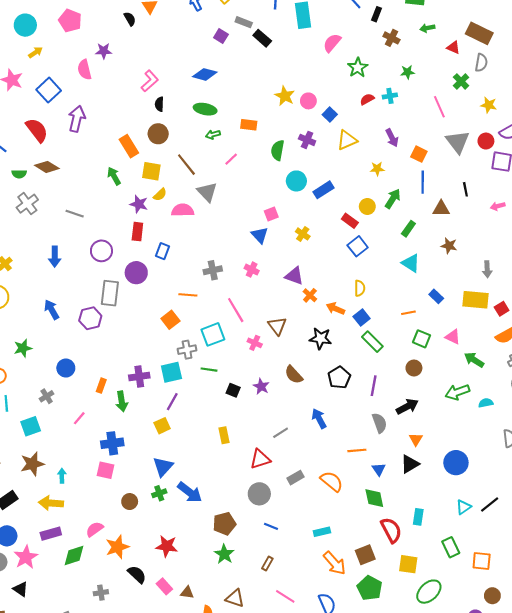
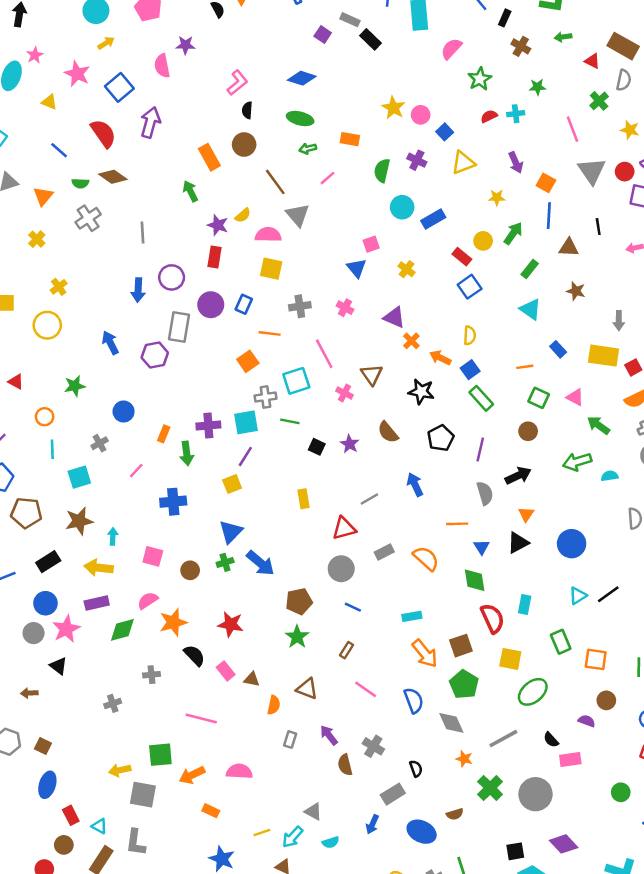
yellow square: (151, 171) -> (271, 269), moved
gray line: (75, 214) -> (143, 233), turned 66
blue rectangle: (162, 251) -> (244, 304), moved
blue arrow: (55, 257) -> (138, 290), moved
pink square: (105, 470) -> (153, 556), moved

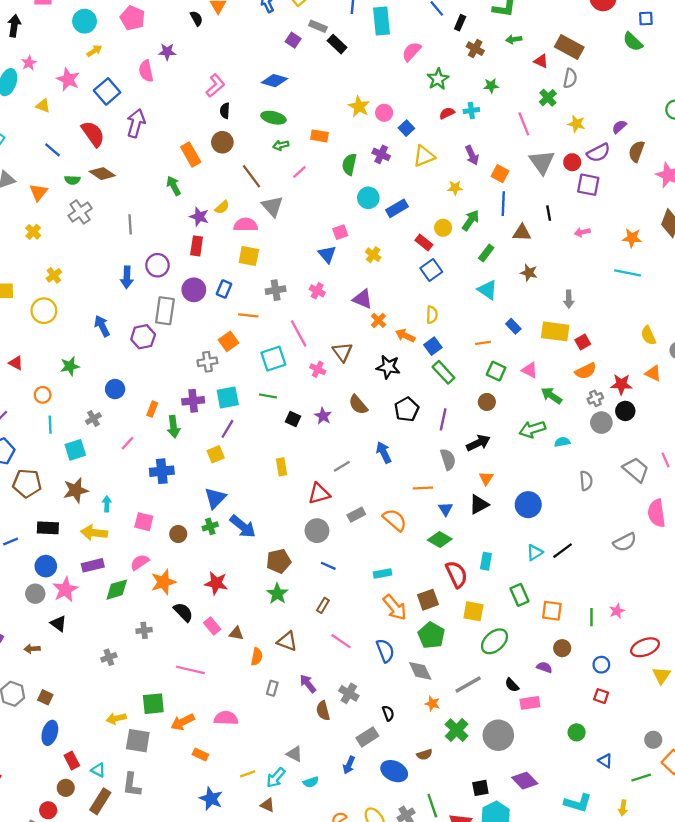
gray cross: (265, 397) -> (207, 362), moved
black rectangle: (48, 562) -> (48, 528), turned 35
green diamond: (475, 580) -> (440, 540), turned -50

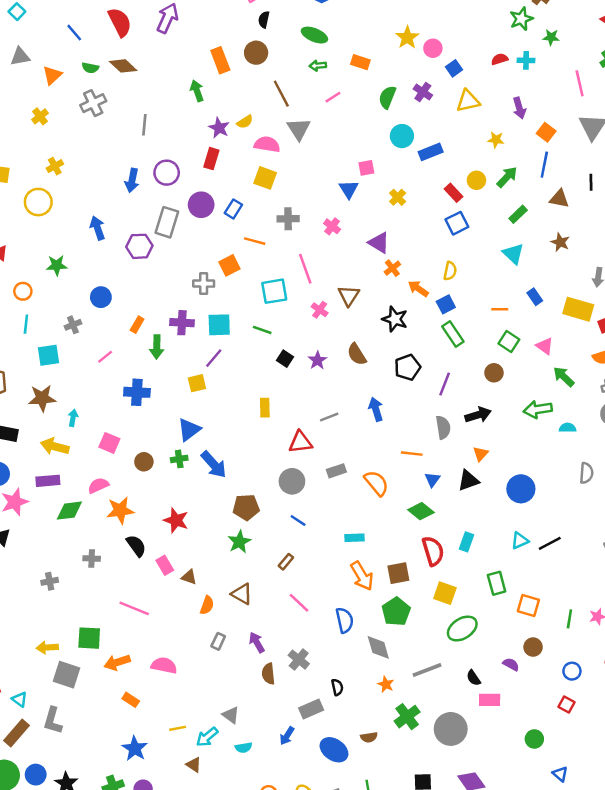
green star: (438, 79) -> (521, 19), moved

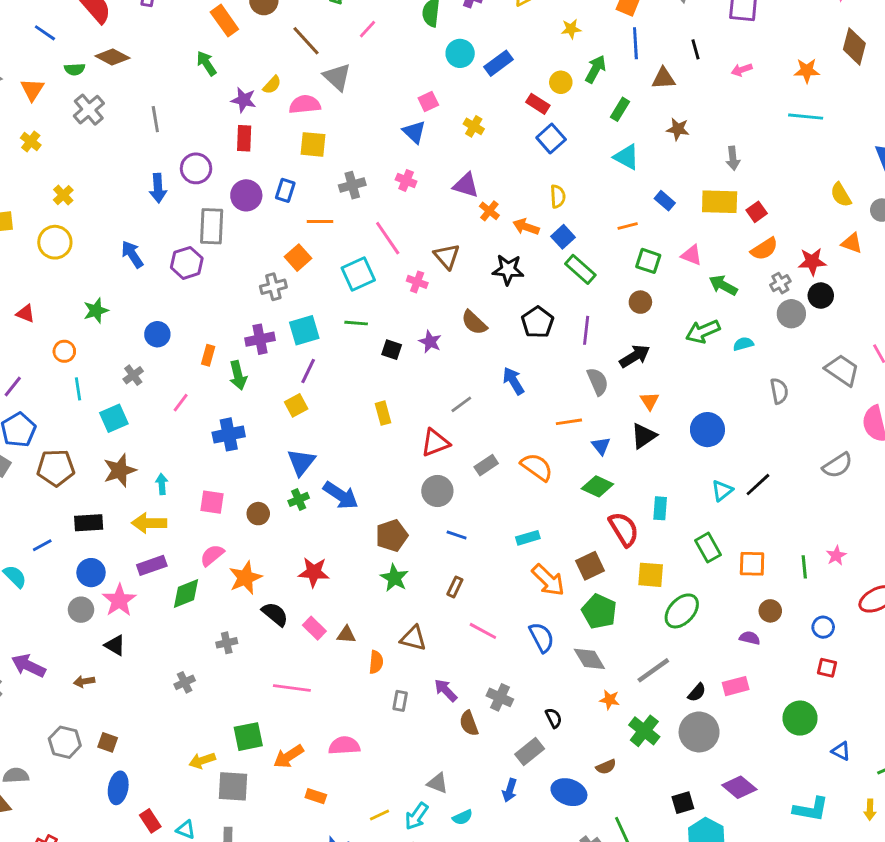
black semicircle: (473, 678) -> (697, 693), moved, turned -91
green circle: (534, 739) -> (800, 718), size x1.5

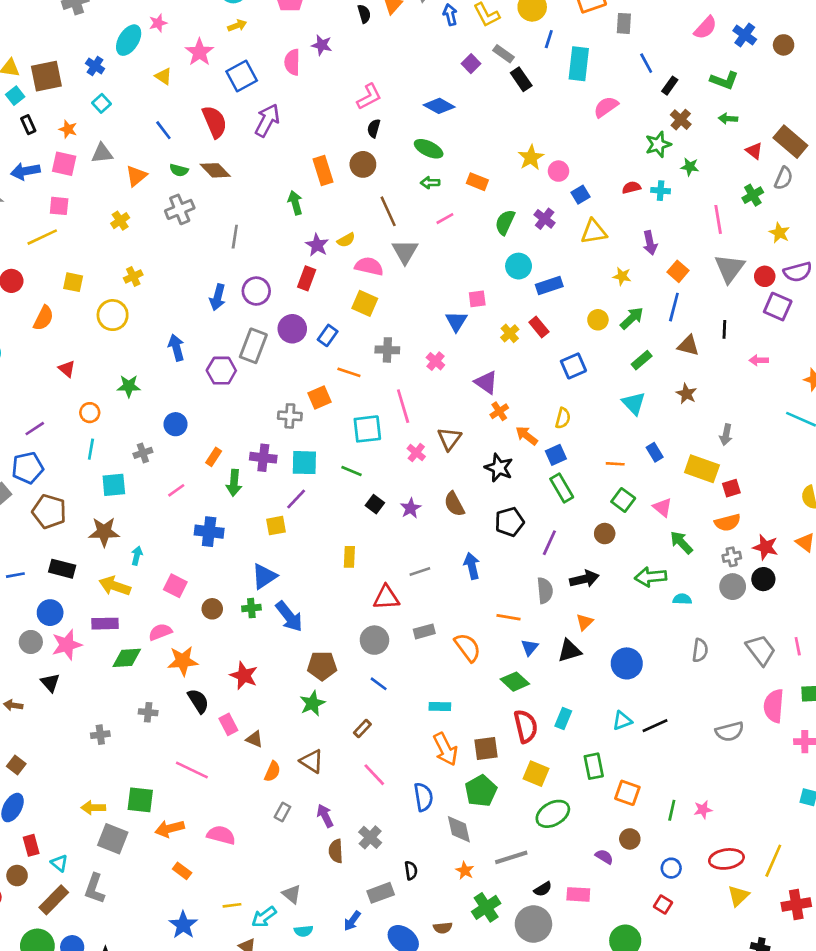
red rectangle: (538, 104) -> (539, 327), moved

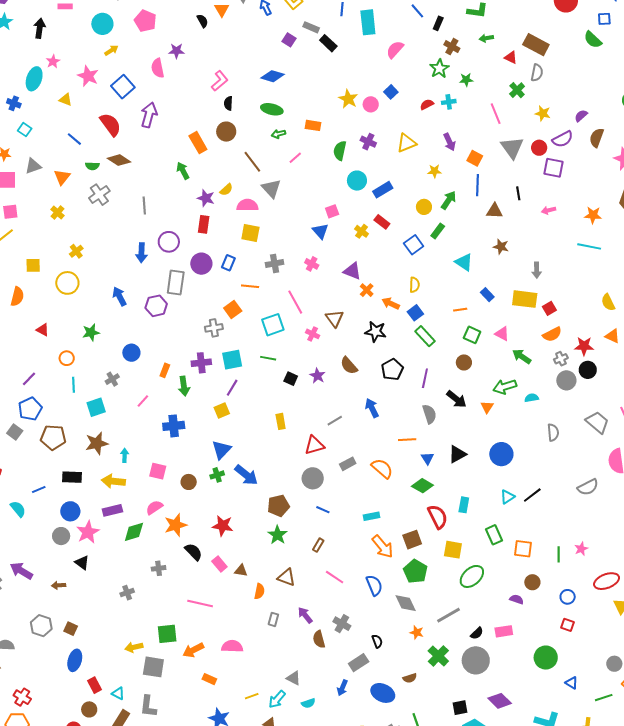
blue square: (581, 195) -> (391, 92), moved
green rectangle: (642, 360) -> (438, 231), moved
black arrow: (584, 579) -> (456, 399), turned 65
orange triangle: (585, 622) -> (487, 407), moved

